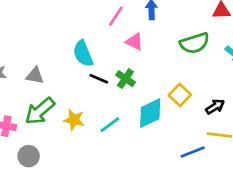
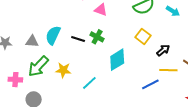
cyan semicircle: (83, 54) -> (53, 35), moved, turned 54
yellow square: (180, 95) -> (143, 36), moved
cyan line: (110, 125) -> (89, 83), moved

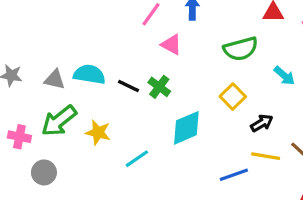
cyan arrow: (173, 11) -> (284, 76), moved
cyan semicircle: (53, 35) -> (89, 74), turned 66

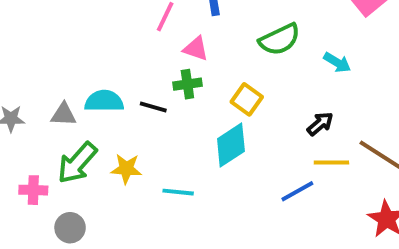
green cross: (159, 87) -> (187, 84), moved, turned -35
yellow square: (233, 97) -> (247, 99), moved
cyan line: (137, 159) -> (178, 192), turned 50

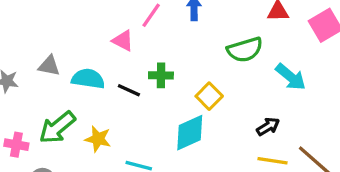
pink triangle: (196, 49) -> (123, 41), moved
cyan arrow: (337, 62) -> (291, 77), size x1.4
gray triangle: (64, 115) -> (49, 66), moved

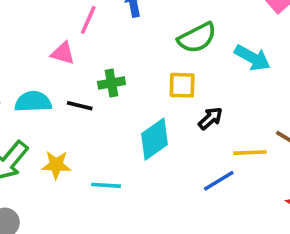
yellow square: (209, 96) -> (182, 85), moved, turned -32
black arrow: (268, 127) -> (210, 118), moved

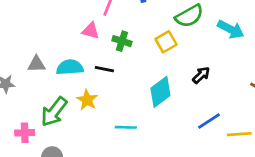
green cross: (111, 83) -> (122, 41), moved, turned 30
yellow square: (182, 85) -> (166, 42), moved, turned -30
yellow line: (250, 153) -> (239, 134), moved
yellow star: (56, 165) -> (87, 100), moved, turned 30

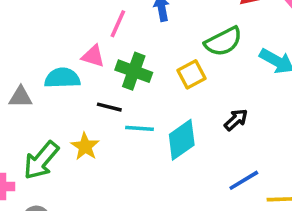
green cross: (122, 41) -> (134, 71), size x1.4
cyan semicircle: (70, 67) -> (62, 78), moved
cyan line: (126, 127) -> (140, 128), moved

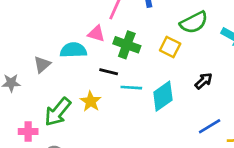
yellow square: (191, 74) -> (170, 47), turned -35
gray triangle: (21, 97) -> (42, 64), turned -42

